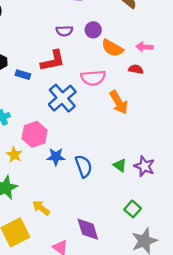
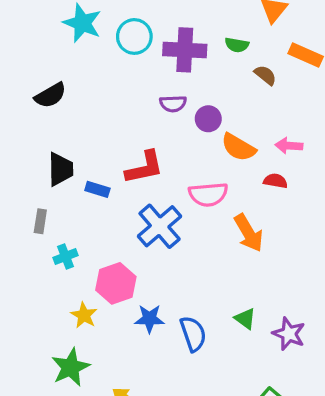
purple semicircle: (64, 31) -> (173, 104), moved
green triangle: (120, 165) -> (245, 319), moved

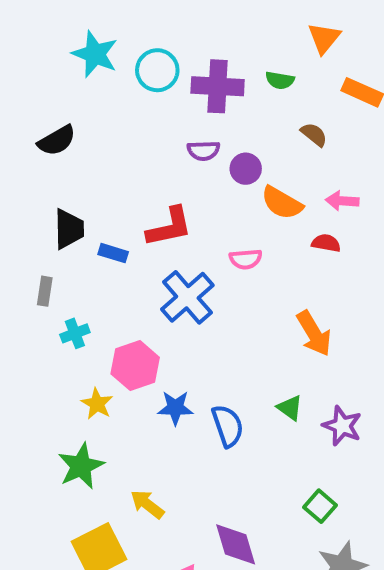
brown semicircle: (265, 75) -> (314, 135), moved
pink semicircle: (208, 194) -> (246, 259), size x0.7
orange arrow: (249, 233) -> (314, 333), moved

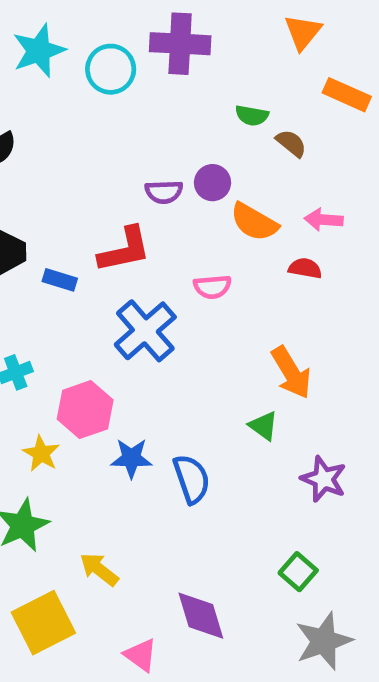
cyan star: (95, 54) -> (39, 51), turned 30
green semicircle: (280, 80) -> (252, 115), moved
purple cross: (218, 86) -> (180, 44), moved
purple semicircle: (203, 151) -> (164, 192), moved
green triangle: (290, 408) -> (263, 426), moved

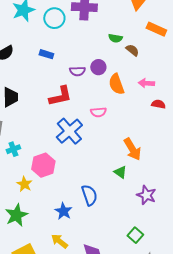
orange semicircle: (254, 222) -> (116, 84), turned 40
red semicircle: (305, 268) -> (158, 104), moved
blue rectangle: (60, 280) -> (46, 54), moved
blue star: (131, 458) -> (63, 211), moved, turned 30
yellow arrow: (99, 569) -> (59, 241), moved

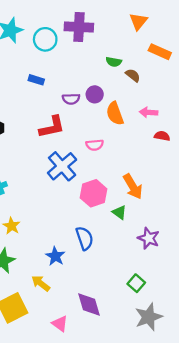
pink hexagon: (43, 165) -> (94, 193), moved
yellow arrow: (59, 241) -> (41, 283), moved

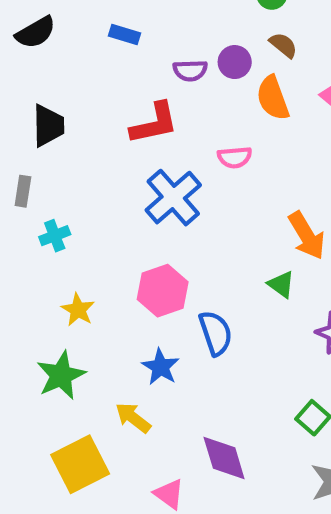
brown semicircle: (133, 75) -> (283, 45), moved
pink hexagon: (94, 193) -> (163, 291), moved

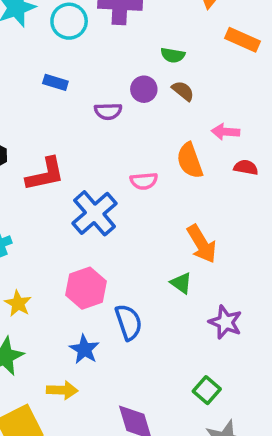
purple circle: (235, 62) -> (144, 89), moved
orange semicircle: (273, 98) -> (190, 161), moved
red L-shape: (154, 123) -> (45, 174), moved
yellow arrow: (133, 418) -> (62, 390), turned 144

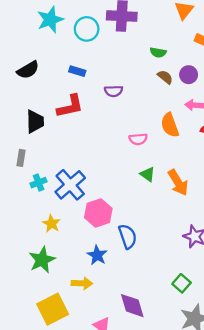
purple circle: (144, 89) -> (189, 75), moved
red L-shape: (45, 174) -> (70, 106), moved
blue cross: (95, 213) -> (70, 185), moved
green triangle: (181, 283) -> (148, 174), moved

